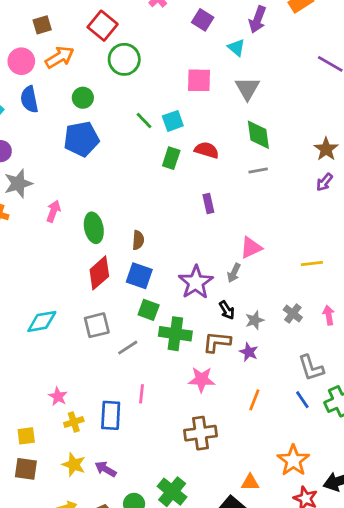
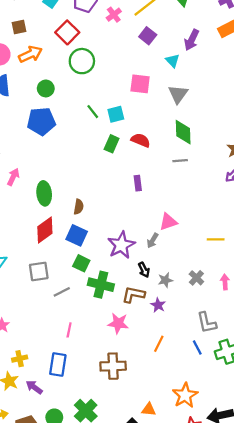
blue rectangle: (111, 415) -> (58, 365), moved
yellow cross: (74, 422) -> (20, 359), moved

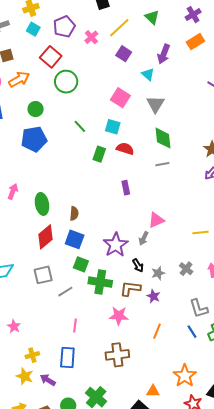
pink square: (140, 84) -> (120, 98), turned 30
cyan square: (116, 114) -> (113, 127), moved, turned 35

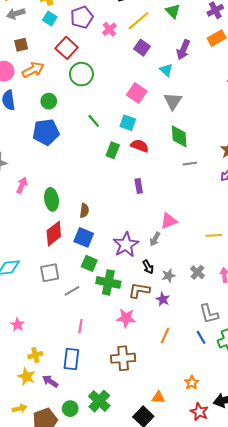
gray line: (162, 164) -> (190, 164), moved
orange star: (185, 376) -> (192, 383), size x0.6

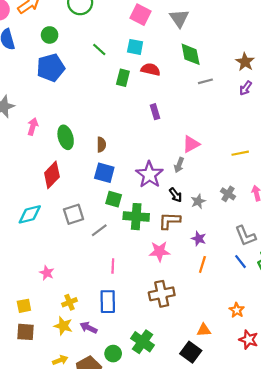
red diamond: (54, 234) -> (52, 175), moved
purple star: (163, 299) -> (199, 239), moved

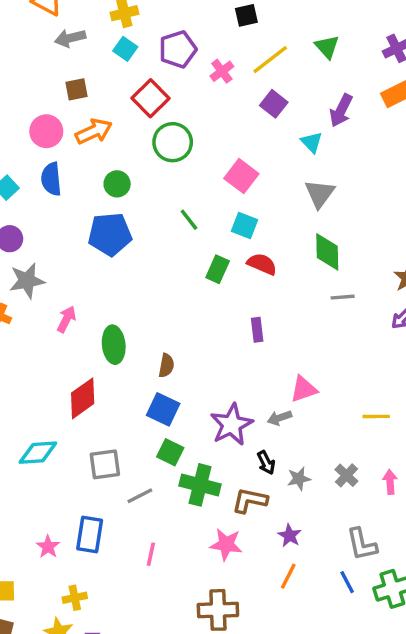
pink square: (141, 15) -> (241, 176), moved
gray arrow: (179, 165) -> (280, 418), turned 40
blue rectangle: (108, 302) -> (90, 534), moved

